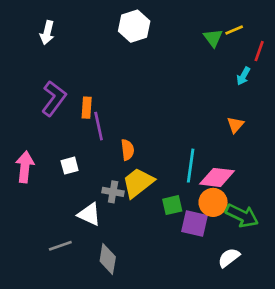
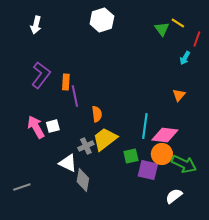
yellow line: (234, 30) -> (178, 23), turned 56
pink arrow: (25, 167) -> (36, 127), moved, turned -35
gray cross: (113, 192) -> (86, 146), turned -35
gray line: (60, 246) -> (22, 187), moved
gray diamond: (108, 259) -> (83, 180), moved

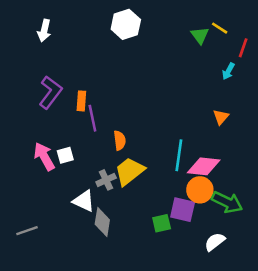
green square: (131, 156) -> (162, 223), moved

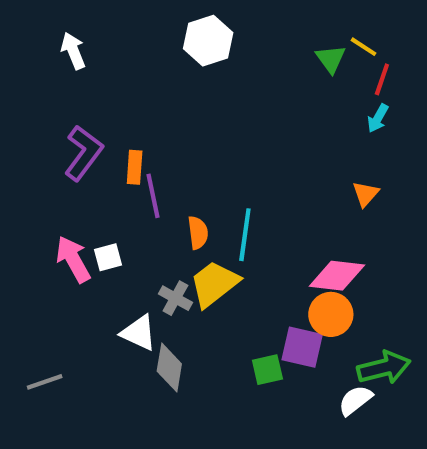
white arrow: (44, 30) -> (73, 51), turned 145
red line: (243, 48) -> (382, 79), moved
cyan line: (179, 155) -> (245, 235), moved
gray cross: (106, 180) -> (175, 298), turned -36
green arrow: (227, 202) -> (384, 368), moved, turned -40

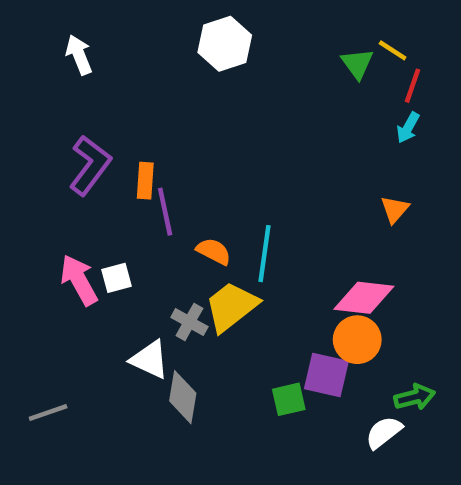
orange semicircle: (198, 233) -> (214, 251), turned -56
green arrow: (384, 368) -> (415, 397), size x0.7

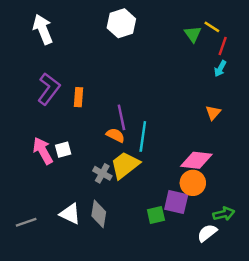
white arrow: (79, 55) -> (43, 29), size x1.4
purple line: (165, 212) -> (121, 117), moved
white triangle: (150, 360) -> (70, 214), moved

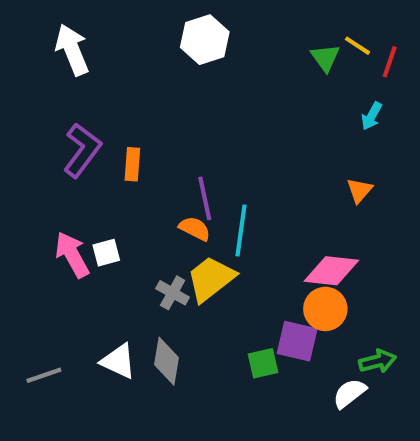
red line: (223, 46) -> (390, 62), moved

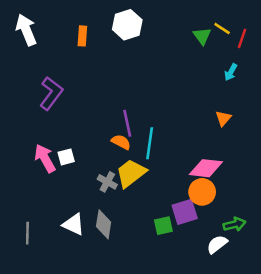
white arrow: (72, 50) -> (26, 30), moved
orange rectangle: (132, 164) -> (82, 36), moved
purple square: (297, 341) -> (185, 212), turned -30
gray line: (44, 375) -> (27, 233), turned -70

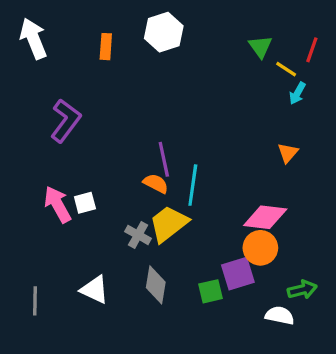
yellow line: (222, 28) -> (286, 69), moved
gray diamond: (104, 224) -> (156, 285), moved
white semicircle: (217, 244) -> (280, 315), turned 50

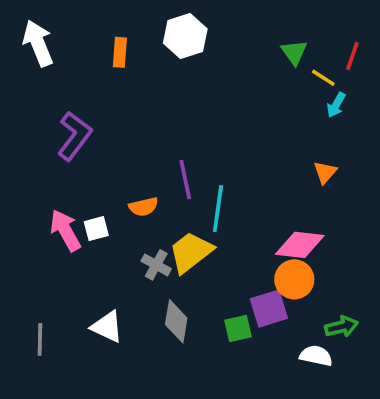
orange semicircle: (156, 183) -> (143, 207), moved, turned 140

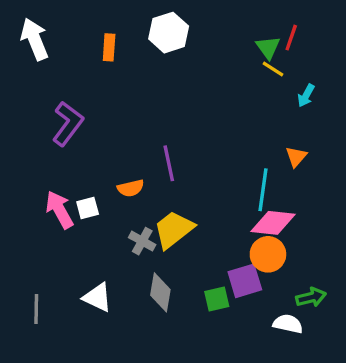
red line: (352, 56) -> (291, 38), moved
yellow line: (323, 78) -> (273, 69), moved
cyan line: (218, 209) -> (263, 190), moved

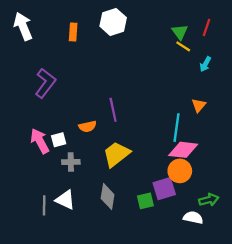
red line: (291, 38) -> (206, 28), moved
gray cross: (142, 241) -> (71, 162), moved, turned -30
gray line: (36, 309) -> (44, 205), moved

